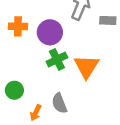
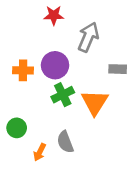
gray rectangle: (108, 20) -> (118, 69), moved
orange cross: (18, 26) -> (23, 70), moved

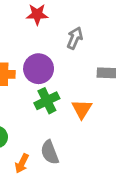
gray arrow: (88, 37) -> (75, 38), size x0.7
orange triangle: (95, 102) -> (82, 109), size x0.7

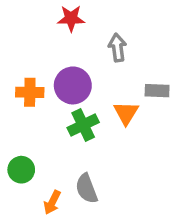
gray arrow: (75, 38) -> (117, 48), turned -30
orange triangle: (82, 109) -> (126, 113), moved

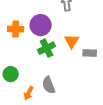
gray rectangle: (157, 91) -> (90, 53), moved

